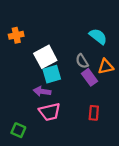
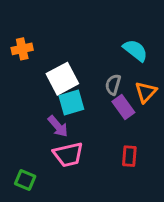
gray semicircle: (82, 61) -> (113, 85), turned 48
orange triangle: (106, 67) -> (146, 92), turned -35
purple arrow: (42, 91) -> (58, 126), turned -140

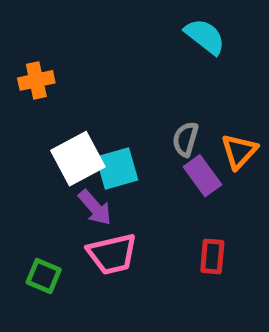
cyan semicircle: (135, 50) -> (205, 36), moved
white square: (62, 79) -> (78, 159), moved
green square: (25, 180) -> (44, 276), moved

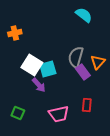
gray semicircle: (185, 139) -> (76, 57), size x1.5
white square: (78, 159) -> (32, 65), turned -30
pink trapezoid: (112, 254) -> (59, 114), moved

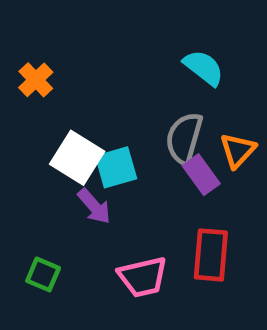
cyan semicircle: (84, 15) -> (204, 68), moved
orange cross: (15, 33) -> (36, 80), turned -32
red rectangle: (87, 105) -> (211, 255), size x1.5

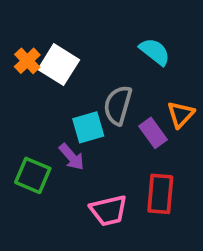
gray semicircle: (184, 138) -> (118, 105), moved
white square: (77, 158) -> (59, 65), moved
green square: (43, 274) -> (33, 175), moved, size x1.4

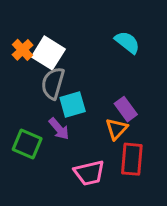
gray semicircle: (118, 105) -> (53, 83), moved
orange triangle: (181, 114) -> (117, 129), moved

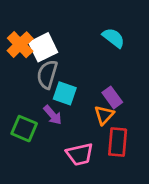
orange cross: (23, 50) -> (20, 45), size x1.4
white square: (48, 53) -> (43, 47), turned 32
cyan square: (73, 105) -> (65, 93), turned 35

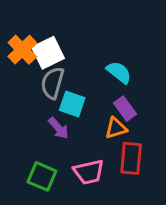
cyan semicircle: (114, 38) -> (119, 72), moved
orange triangle: (104, 115) -> (116, 128), turned 30
green square: (24, 129) -> (42, 176), moved

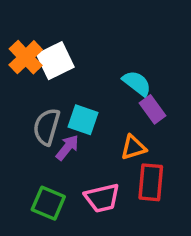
gray semicircle: (53, 83) -> (47, 127), moved
purple rectangle: (125, 109) -> (153, 109), moved
purple arrow: (59, 128) -> (67, 148), turned -100

